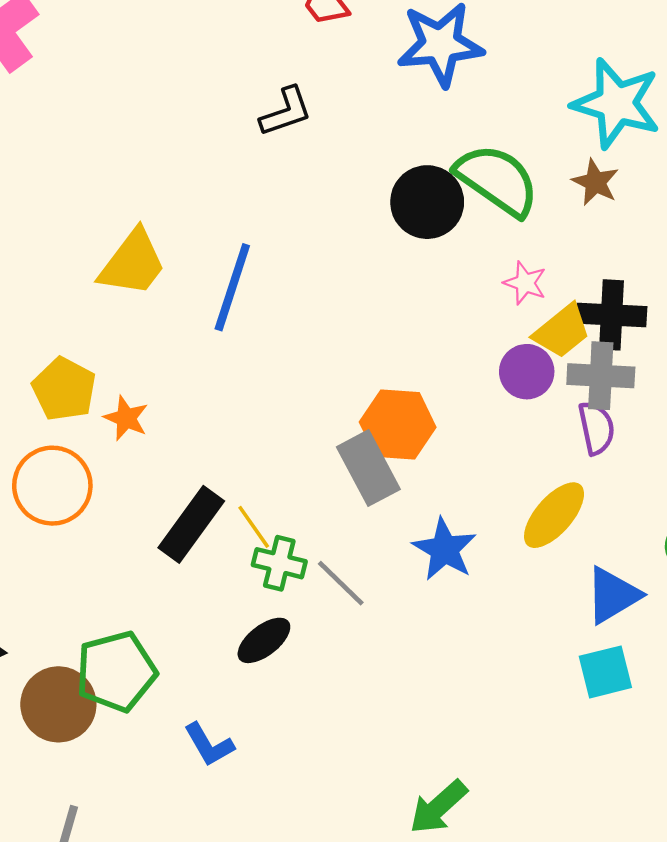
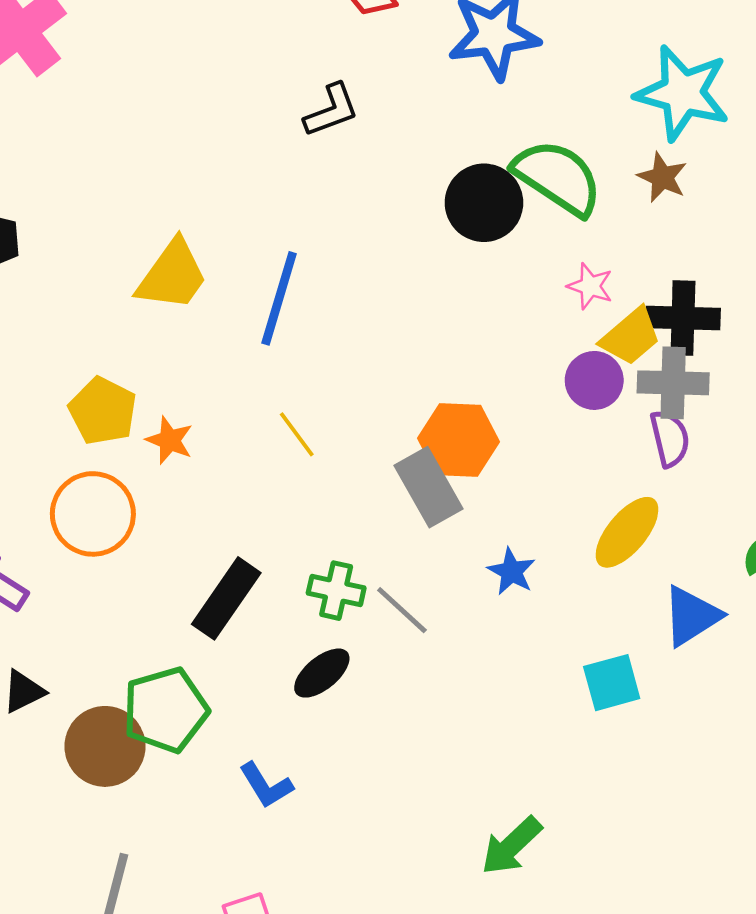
black rectangle: (191, 524) -> (226, 598), moved
yellow line: (254, 527) -> (297, 434), moved
blue star: (444, 549) -> (511, 571), size x0.7
cyan square: (605, 672) -> (612, 683), moved

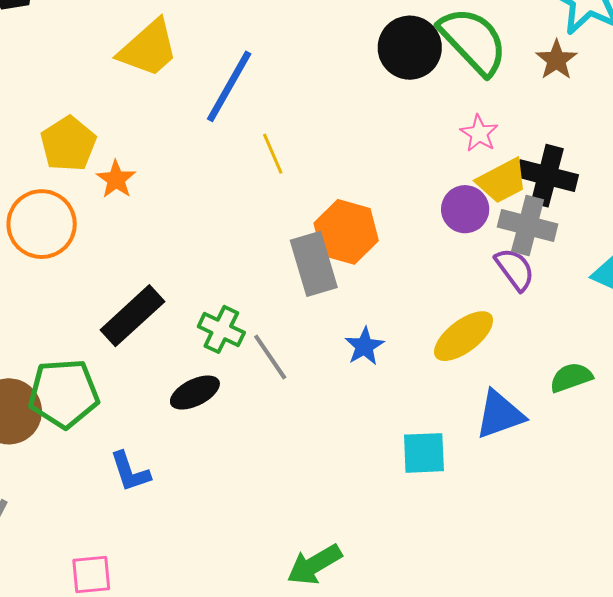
yellow line: (297, 434) -> (273, 154), moved
purple semicircle: (670, 438) -> (515, 269), turned -36

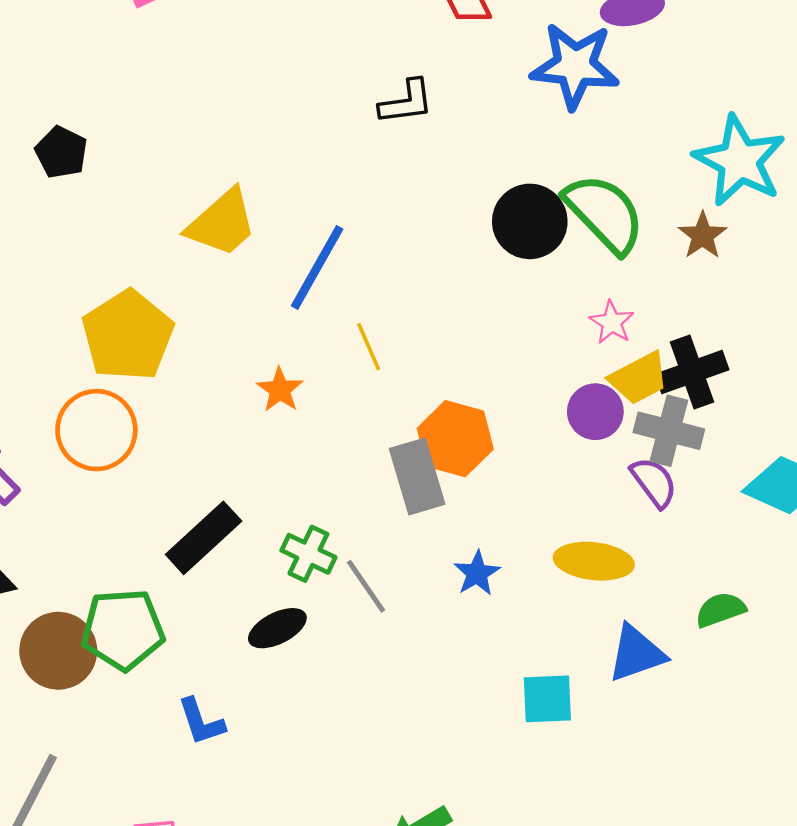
yellow pentagon: (68, 144) -> (128, 336), size x1.4
black cross: (547, 176) -> (692, 372), turned -34
orange star: (116, 179) -> (280, 390), moved
yellow ellipse: (464, 336) -> (594, 561), turned 44

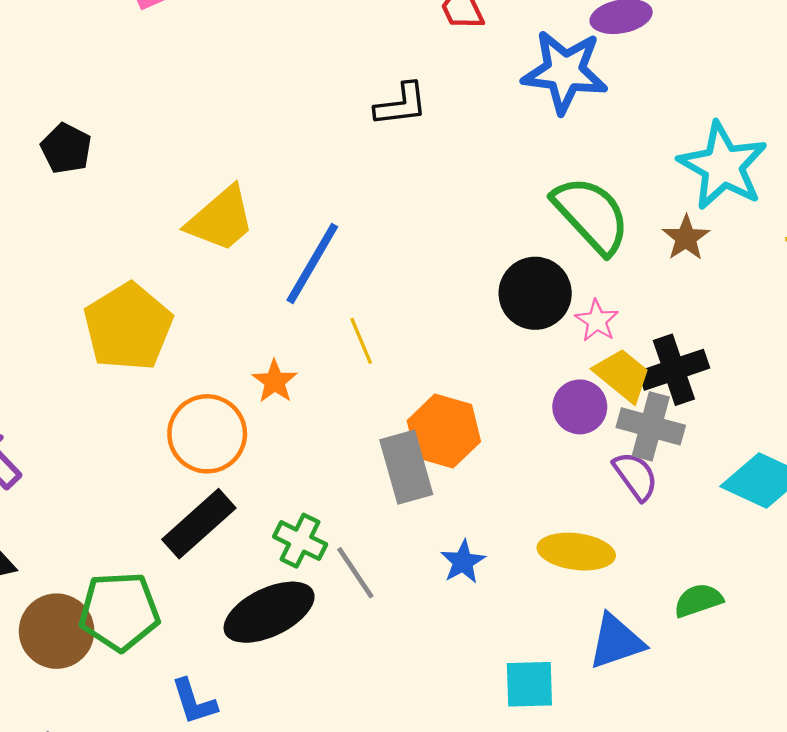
black circle: (530, 221) -> (535, 293), moved
yellow trapezoid: (639, 378) -> (622, 375), turned -114
orange circle: (96, 430) -> (207, 434), moved
black ellipse: (277, 628) -> (269, 612), size x1.6

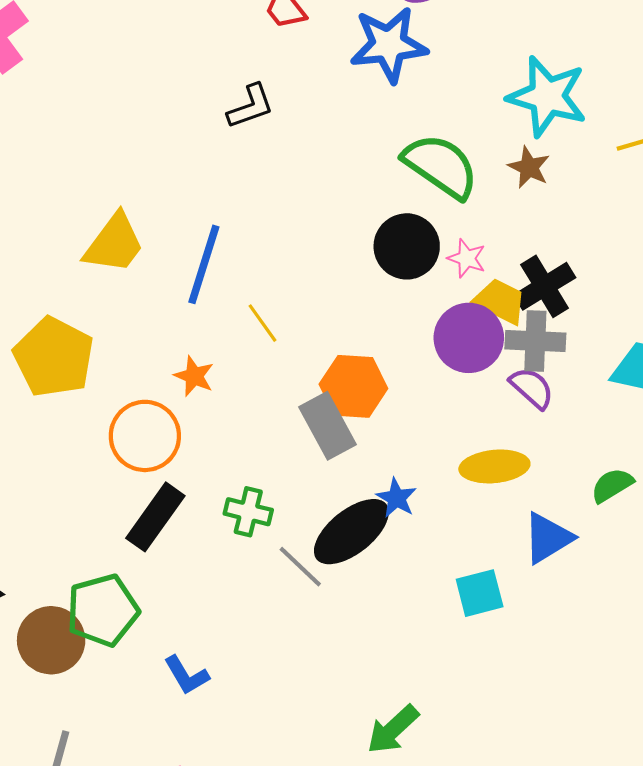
purple circle: (580, 407) -> (469, 338), size x1.4
gray line: (355, 573) -> (300, 567), moved
black ellipse: (269, 612) -> (351, 532), moved

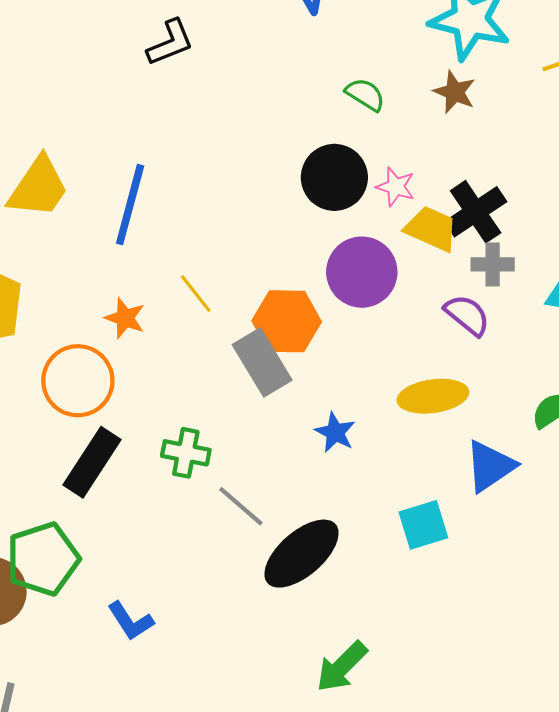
green semicircle: (441, 166) -> (365, 95), size x0.5
yellow line: (262, 323) -> (196, 294), moved
purple circle: (469, 338) -> (362, 272), moved
gray cross: (535, 341) -> (493, 264), moved, size x0.7
black ellipse: (351, 532) -> (301, 554), moved

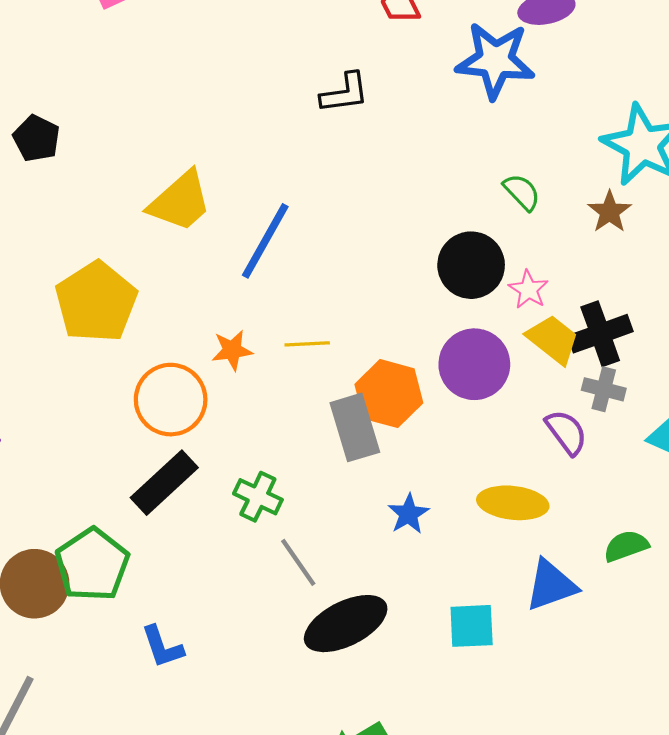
yellow line: (196, 294) -> (307, 344), turned -69
orange star: (125, 318) -> (232, 350), turned 30
green pentagon: (43, 559) -> (92, 565), turned -30

